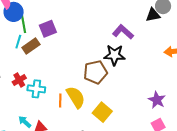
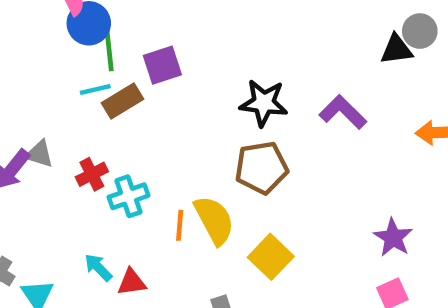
purple L-shape: (123, 32) -> (343, 112), moved
cyan line: (18, 42) -> (95, 90), turned 56
black star: (114, 55) -> (264, 103), moved
cyan cross: (36, 89) -> (129, 196), turned -30

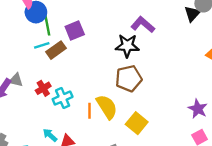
black triangle: (396, 49) -> (192, 14), turned -36
purple L-shape: (343, 112) -> (143, 25), moved

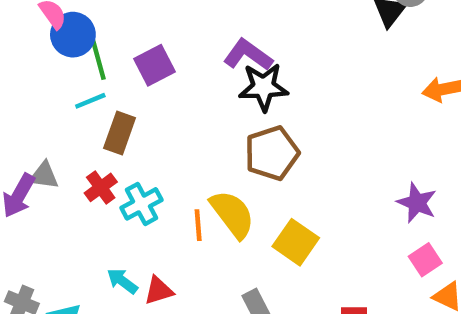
purple L-shape: (143, 25) -> (248, 55), moved
brown rectangle: (56, 50) -> (120, 133), moved, turned -30

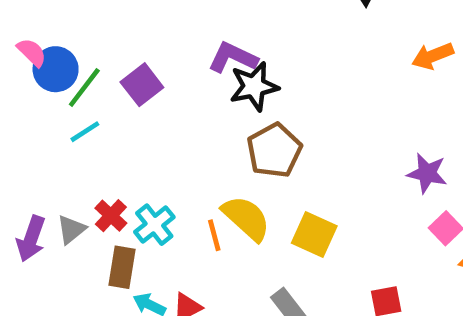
green line: (98, 58) -> (84, 88), turned 63
brown rectangle: (120, 133) -> (122, 267), moved
gray triangle: (44, 175) -> (71, 229), moved, turned -36

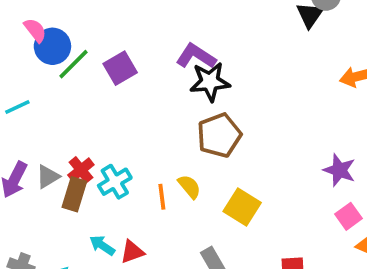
cyan line: (85, 132) -> (17, 107), moved
yellow semicircle: (246, 218) -> (189, 187), size x0.6
brown rectangle: (122, 267) -> (74, 194), moved

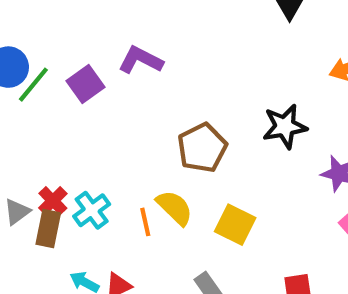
purple L-shape: (196, 56) -> (141, 60), moved
black star: (210, 82) -> (285, 126), moved
yellow semicircle: (189, 187) -> (175, 208), size x1.4

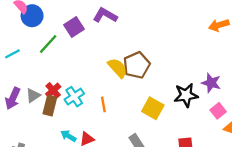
green line: (33, 85) -> (48, 44), moved
black star: (285, 126) -> (186, 95), moved
yellow semicircle: (175, 208) -> (117, 68), moved

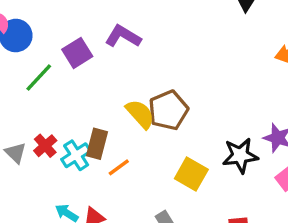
gray triangle: (33, 96) -> (16, 153), turned -42
orange line: (103, 104) -> (119, 167), turned 63
brown rectangle: (50, 106) -> (97, 144), moved

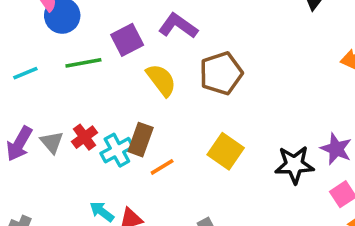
green line: (39, 77) -> (83, 63), turned 32
brown pentagon: (168, 110) -> (221, 73), moved
yellow semicircle: (140, 114) -> (161, 80), moved
yellow square: (191, 174) -> (226, 151), moved

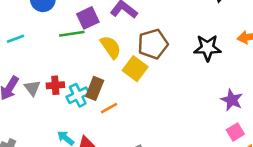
green line: (83, 63) -> (72, 34), moved
red cross: (84, 137) -> (55, 85), turned 30
yellow square: (226, 151) -> (135, 69), moved
black star: (294, 165) -> (207, 48), moved

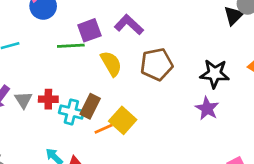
yellow square: (135, 69) -> (123, 120), moved
cyan cross: (78, 95) -> (71, 112), turned 35
purple star: (232, 100) -> (207, 108), moved

